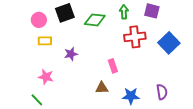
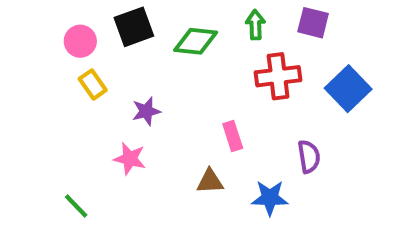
yellow rectangle: (45, 41) -> (93, 84), turned 56
pink star: (46, 77) -> (130, 159), moved
purple semicircle: (162, 92) -> (309, 157), moved

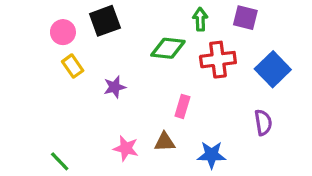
green diamond: (196, 41) -> (168, 48), moved
pink rectangle: (233, 136) -> (182, 106), turned 35
purple semicircle: (309, 157) -> (263, 123), moved
pink star: (130, 159) -> (126, 148), moved

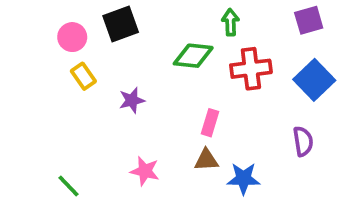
purple square: (245, 18) -> (309, 20), moved, turned -30
brown triangle: (165, 142) -> (206, 160), moved

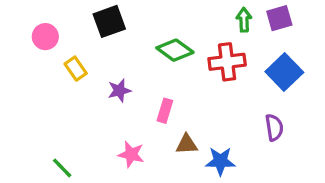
green arrow: (230, 22) -> (244, 20), moved
pink circle: (72, 37) -> (45, 37), moved
green diamond: (193, 56) -> (175, 50), turned 30
pink rectangle: (210, 123) -> (165, 111), moved

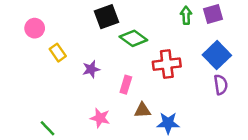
black square: (109, 21) -> (107, 17), moved
red cross: (227, 62) -> (167, 64), moved
purple semicircle: (274, 128) -> (221, 85), moved

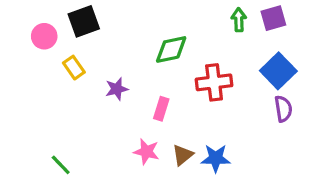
black square: (107, 17) -> (84, 21), moved
green diamond: (133, 38) -> (171, 49), turned -48
brown triangle: (142, 110) -> (183, 155), moved, turned -36
pink star: (100, 118) -> (146, 152), moved

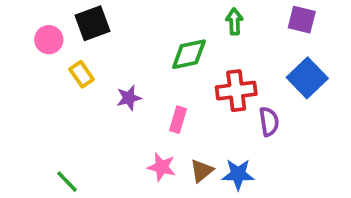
purple square: (273, 18) -> (302, 20), turned 30
green arrow: (239, 20) -> (234, 21), moved
purple semicircle: (283, 109) -> (269, 122), moved

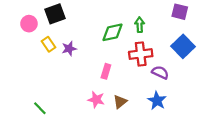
green arrow: (234, 21) -> (140, 25), moved
purple star: (129, 98) -> (69, 49), moved
purple semicircle: (269, 122) -> (160, 72), turned -56
blue star: (238, 174) -> (157, 101), moved, turned 30

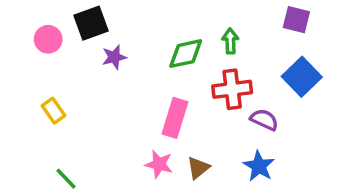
yellow rectangle: (48, 44) -> (53, 111), moved
purple star: (69, 49) -> (114, 57), moved
pink rectangle: (106, 71) -> (175, 118), size x1.5

